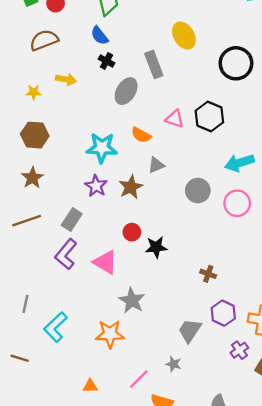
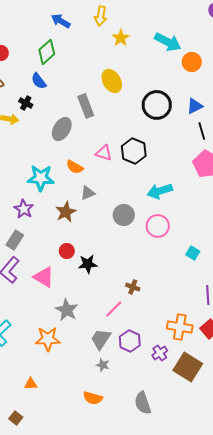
black cross: (106, 61) -> (26, 103), moved
purple star: (96, 186) -> (24, 209), moved
purple hexagon: (223, 313) -> (130, 341), moved
gray trapezoid: (190, 331) -> (101, 339), moved
pink line: (139, 379) -> (114, 309), moved

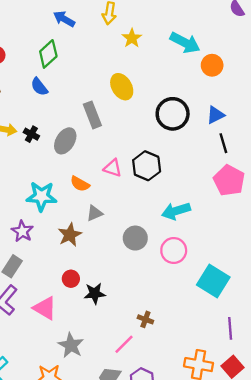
black cross: (26, 103) -> (31, 134), moved
cyan square: (193, 253) -> (213, 281), size x2.0

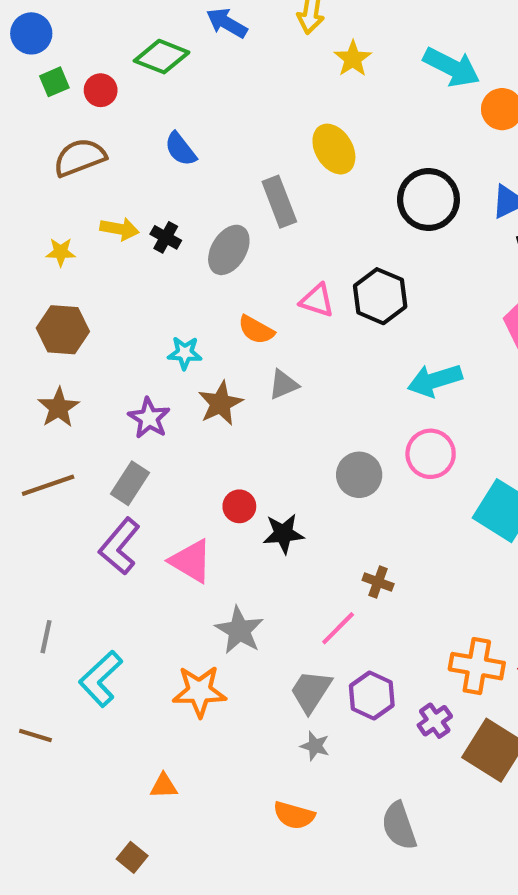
green diamond: (48, 54) -> (162, 57), moved, turned 64
cyan star: (42, 196) -> (185, 353), size x0.6
brown star: (70, 235) -> (220, 403), moved
gray circle: (135, 238) -> (359, 475), moved

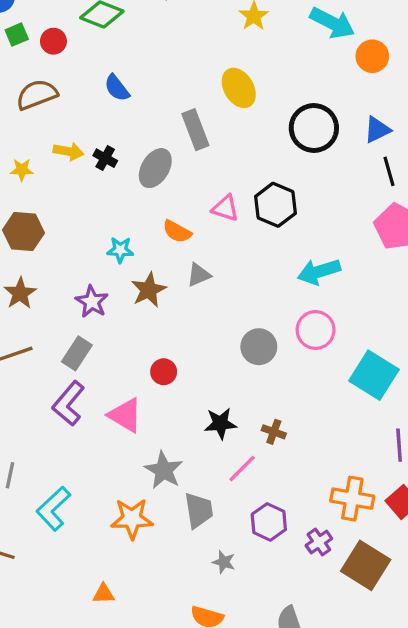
black star: (283, 534) -> (220, 423), moved
gray trapezoid: (311, 691) -> (199, 510), moved, turned 138

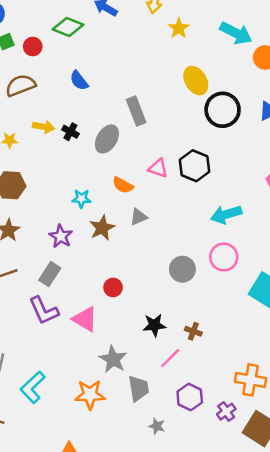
yellow ellipse: (239, 88) -> (196, 81), moved
purple L-shape: (68, 403) -> (44, 311), turned -64

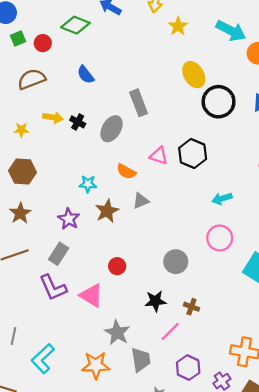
cyan arrow: (226, 214) -> (222, 199), size x0.7
gray circle: (182, 269) -> (176, 262), moved

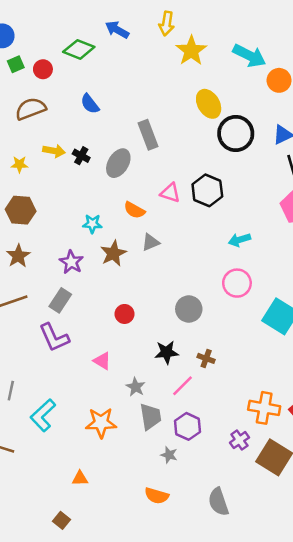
yellow star: (178, 26) -> (191, 51), size x1.4
pink triangle: (91, 295) -> (102, 361), moved, size x0.7
gray star: (117, 333) -> (136, 387), moved, size x0.7
purple hexagon: (188, 368) -> (188, 426), moved

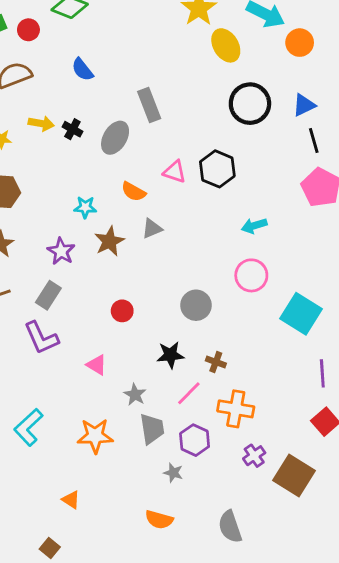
yellow ellipse: (209, 104) -> (226, 45), moved
orange cross: (264, 408) -> (236, 409), moved
orange triangle: (80, 478) -> (71, 500), turned 35

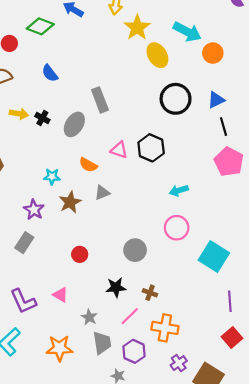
purple L-shape: (41, 338) -> (23, 301), moved

